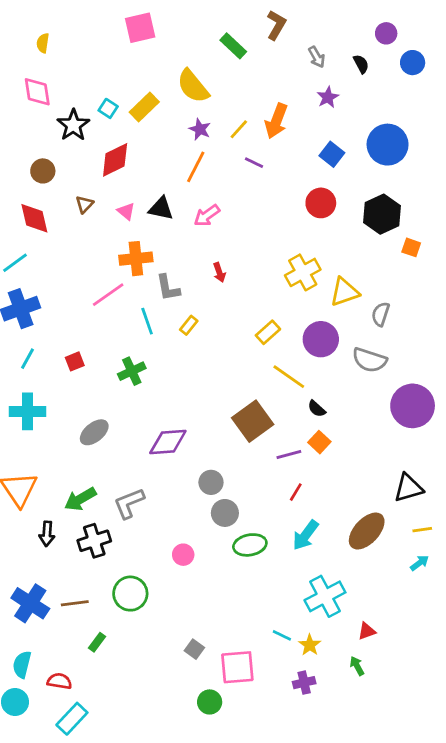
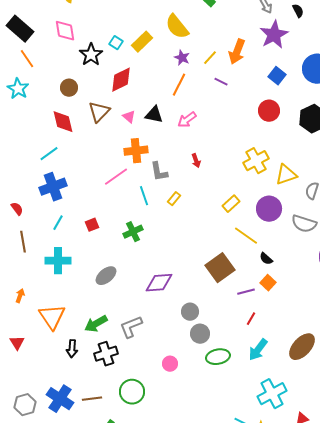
purple star: (328, 97) -> (274, 35), size x1.8
brown triangle: (84, 204) -> (99, 112), size x1.6

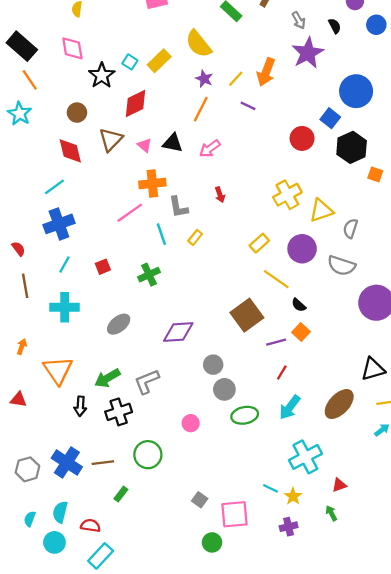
blue square: (277, 76) -> (330, 118), moved
red triangle: (17, 343) -> (18, 400), turned -49

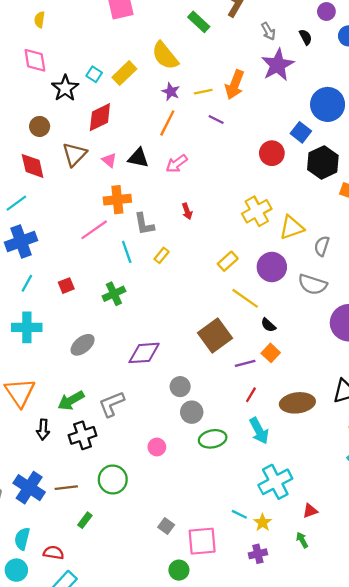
yellow line: (236, 79) -> (203, 92), turned 36
brown ellipse: (339, 404) -> (297, 403), moved, turned 40
cyan arrow: (290, 407) -> (259, 431), turned -65

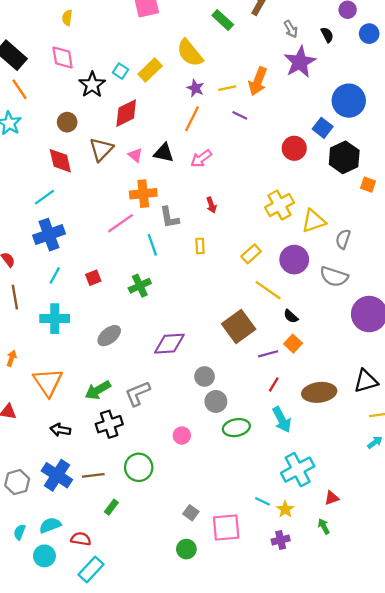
yellow rectangle: (162, 255) -> (200, 246), moved, turned -42
black arrow: (43, 430) -> (60, 430), moved, turned 96
cyan semicircle: (22, 539) -> (50, 525), turned 55
green circle: (179, 570) -> (186, 549), moved

